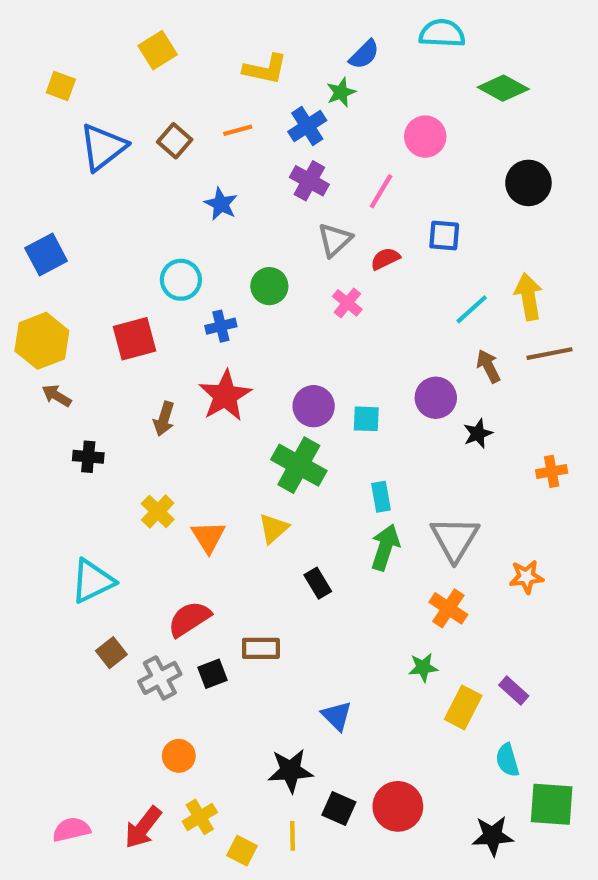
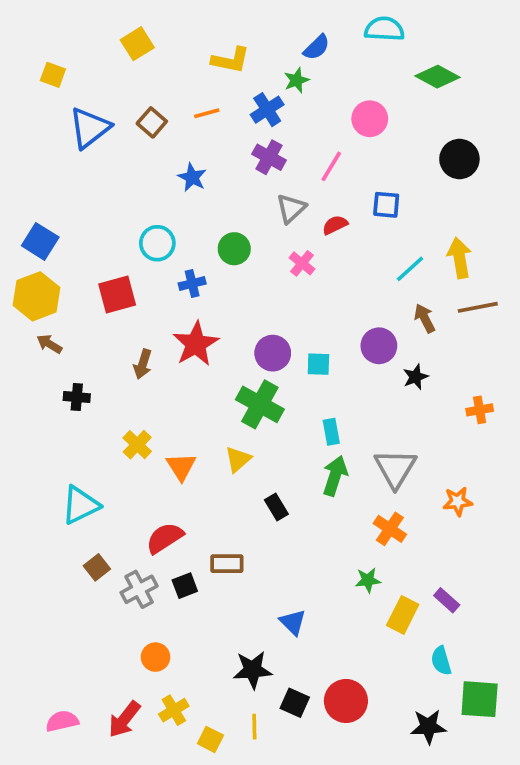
blue square: (46, 255) -> (40, 241), moved, turned -30

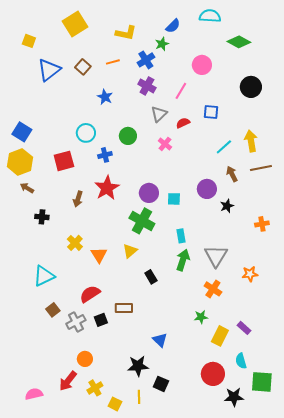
yellow square: (137, 44) -> (75, 24), size x1.4
red circle: (346, 701) -> (213, 374), moved
red arrow: (124, 719) -> (68, 381), moved

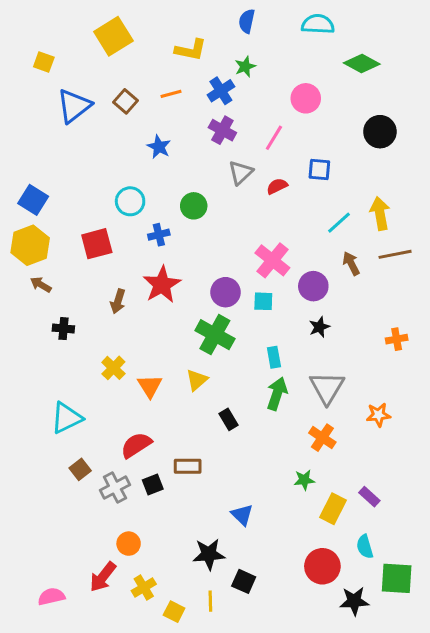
blue semicircle: (173, 26) -> (247, 21), moved, turned 147
pink cross: (165, 144) -> (272, 260), moved, size x1.6
black star: (227, 206) -> (319, 327), moved

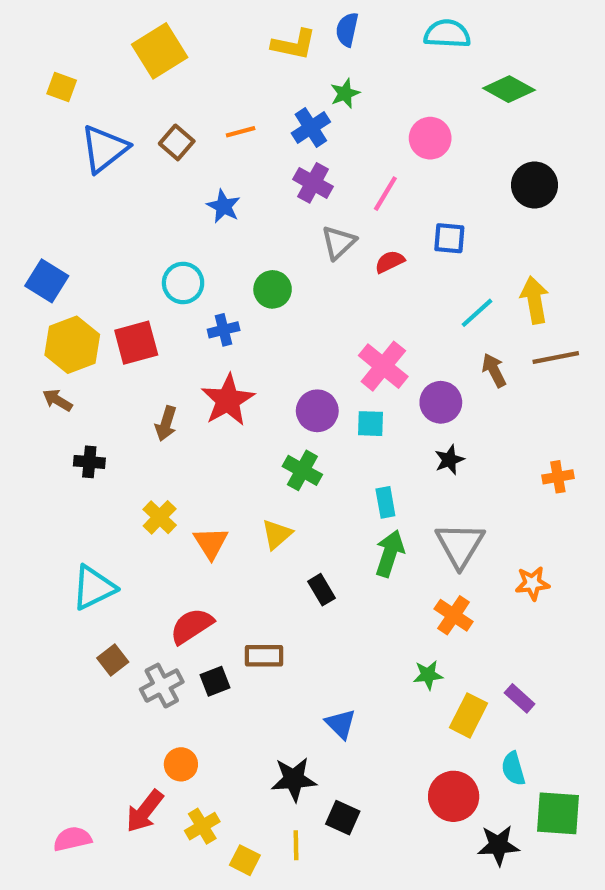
yellow L-shape: (191, 50) -> (294, 44), moved
yellow hexagon: (30, 245) -> (72, 345), moved
green cross: (215, 335) -> (302, 470), size x0.7

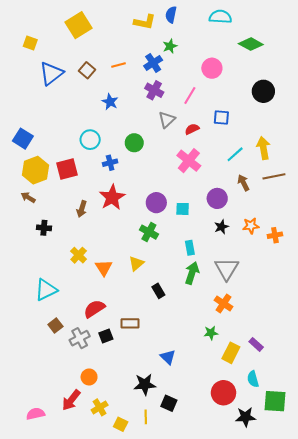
pink cross: (383, 366) -> (189, 161), moved
orange star: (532, 583) -> (251, 226), moved

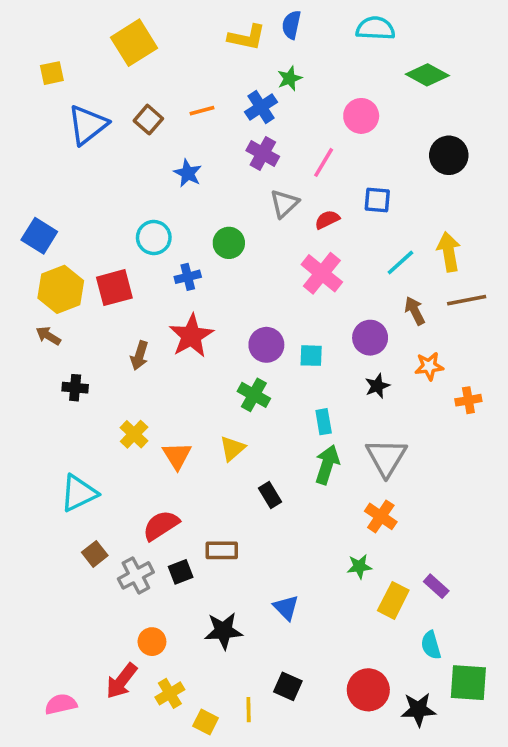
yellow square: (30, 43) -> (52, 73), turned -32
orange star: (251, 226) -> (429, 366), moved
black star: (145, 384) -> (223, 631), moved
red circle: (223, 393) -> (368, 690), moved

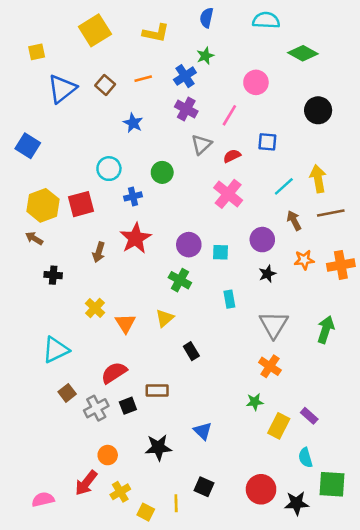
yellow L-shape: (247, 37) -> (156, 33), moved
blue square: (39, 236) -> (28, 146), moved
orange cross: (468, 400) -> (341, 265), moved, size x1.5
green arrow: (327, 465) -> (326, 330), moved

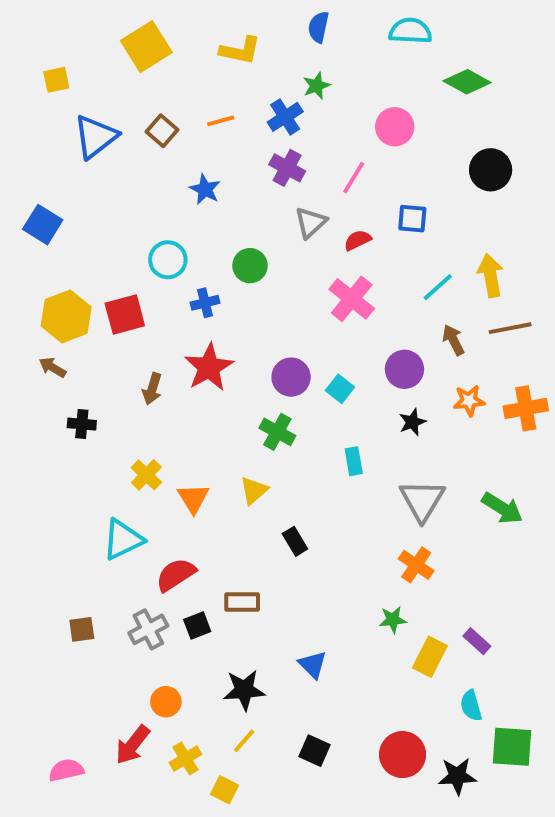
cyan square: (220, 252) -> (340, 389), turned 36
green arrow: (326, 330) -> (502, 508), turned 104
cyan triangle: (56, 350) -> (123, 539), moved
brown square: (67, 393) -> (82, 629), moved, turned 30
yellow line: (176, 503) -> (244, 741), moved, turned 42

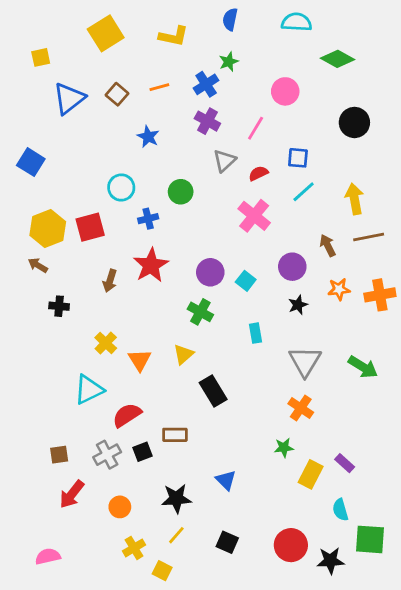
cyan line: (438, 287) -> (304, 192), moved
black rectangle: (295, 541) -> (213, 391), size x1.5
red arrow: (133, 745) -> (72, 494), moved

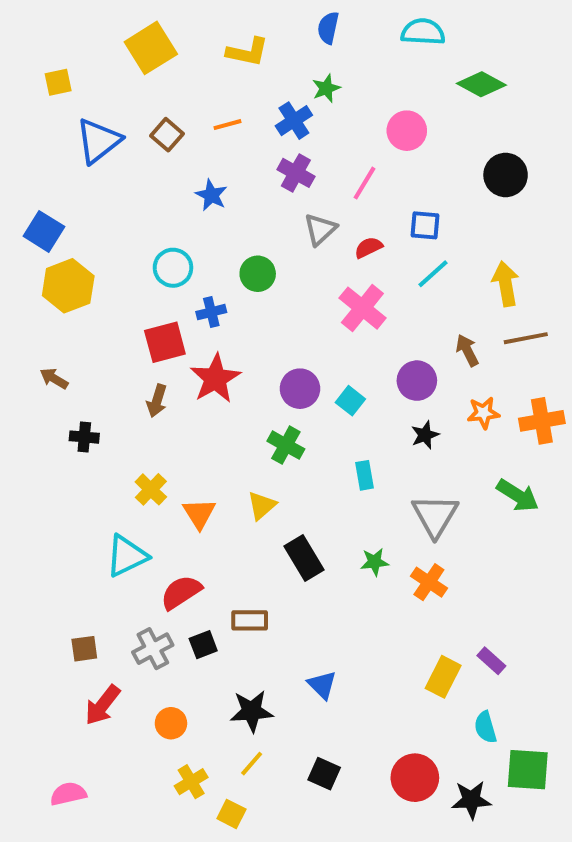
red square: (90, 227) -> (165, 342), moved
yellow hexagon: (48, 228) -> (68, 286), moved
green arrow: (363, 367) -> (518, 495), moved
green star: (284, 448) -> (375, 562), moved

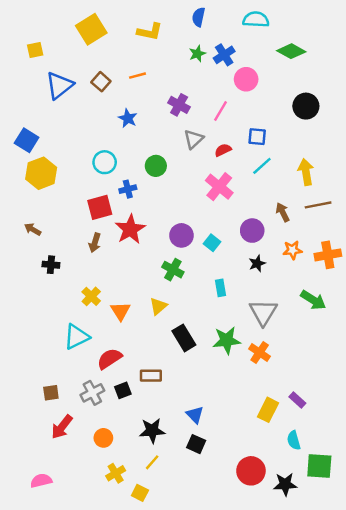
blue cross: (294, 121) -> (224, 55), moved
green star: (375, 562) -> (227, 340), size x1.6
black square: (324, 774) -> (196, 444), moved

